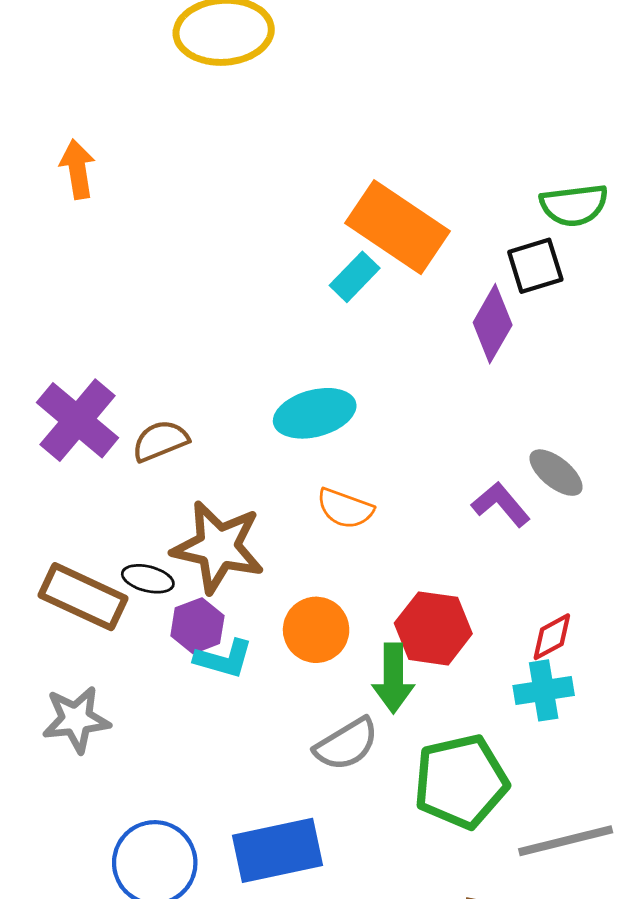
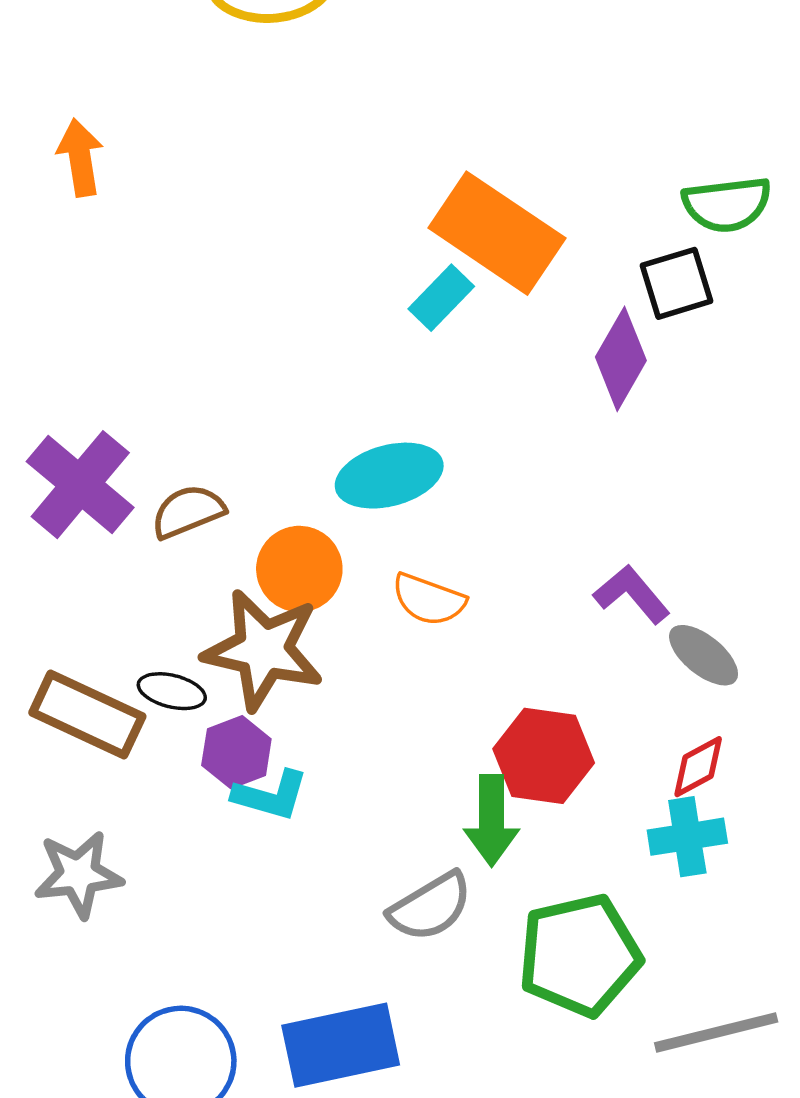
gray ellipse: (556, 473) -> (704, 655), moved
orange circle: (316, 630) -> (299, 569), moved

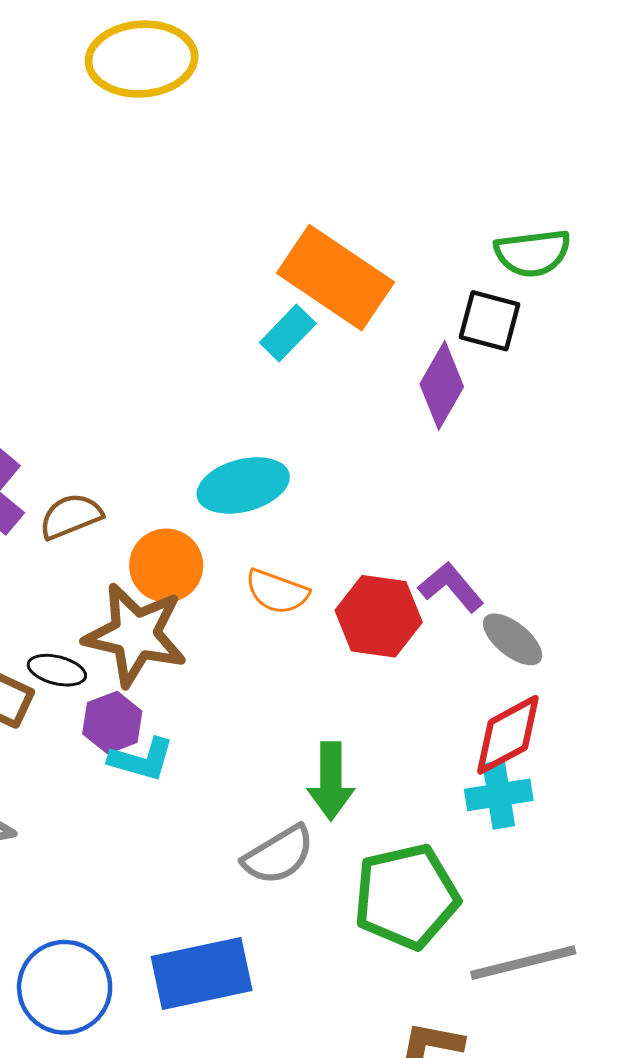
black square: (677, 283) -> (489, 321), turned 32
red hexagon: (544, 756) -> (379, 616), moved
red diamond: (698, 767) -> (508, 735), size x1.5

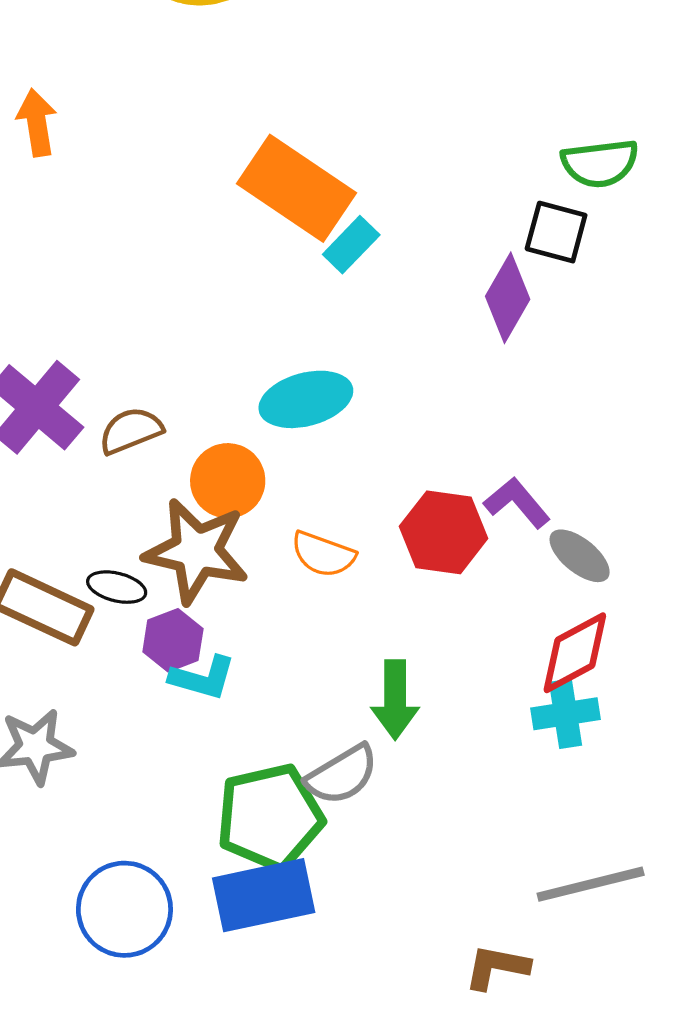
orange rectangle: (336, 278) -> (297, 188), moved
orange semicircle: (277, 592) -> (323, 554), moved
green pentagon: (406, 896) -> (270, 817), moved

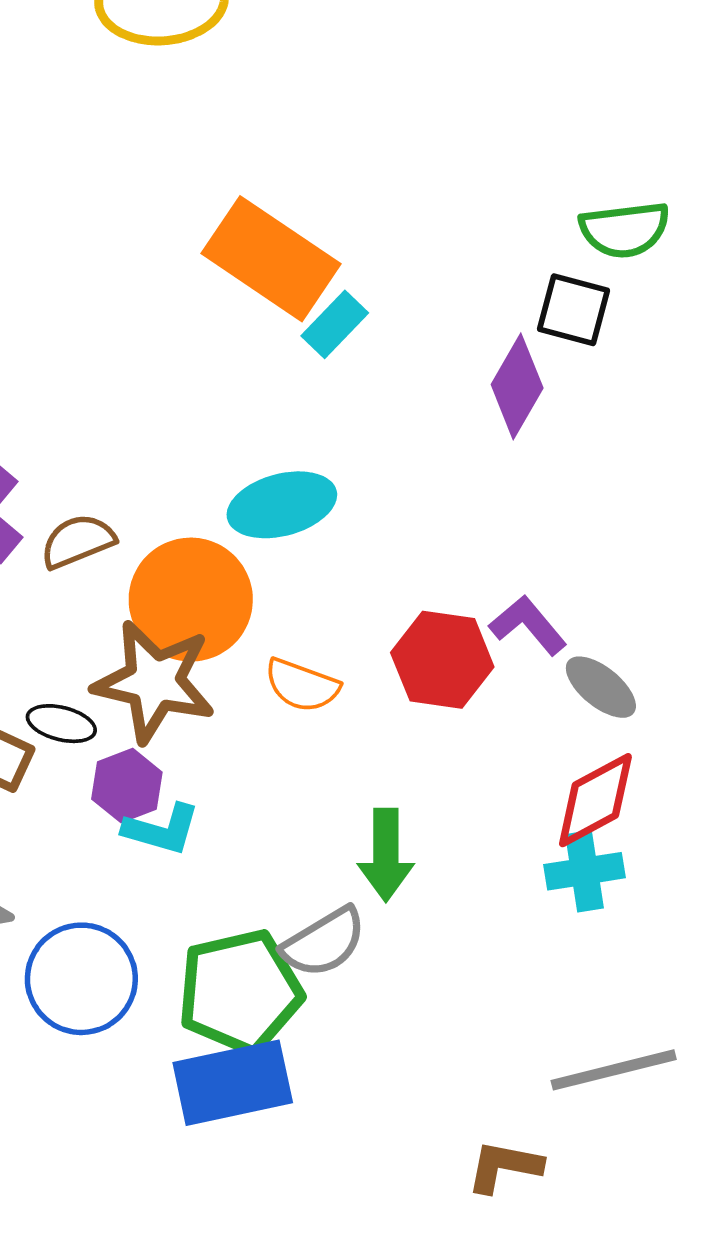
orange circle: (228, 481) -> (191, 600), size x1.4
blue circle: (124, 909) -> (81, 979), moved

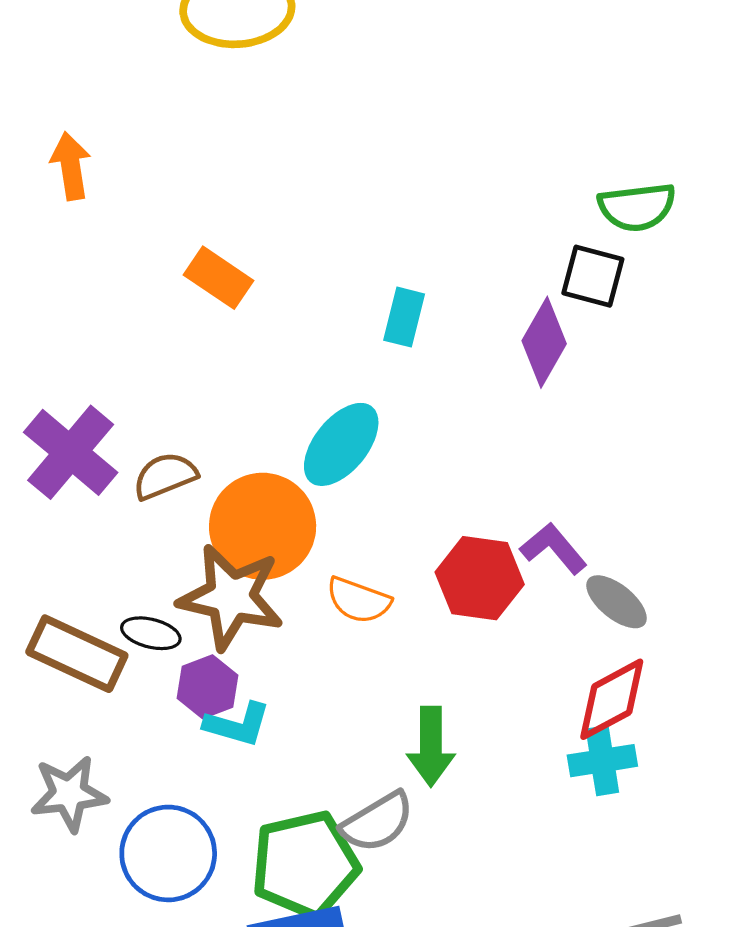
orange rectangle: (271, 259) -> (218, 278), moved, size x0.6
cyan rectangle: (335, 324) -> (404, 317), moved, turned -30
cyan ellipse: (282, 505) -> (341, 444), turned -36

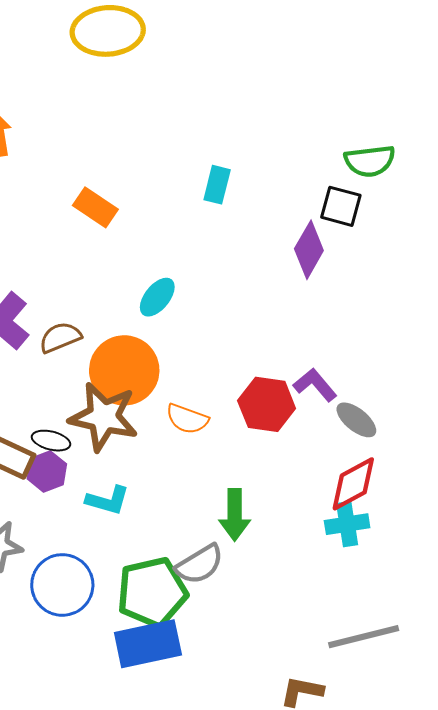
cyan rectangle: (404, 317) -> (217, 185), moved
cyan ellipse: (341, 444) -> (157, 297), moved, size x0.7
purple hexagon: (207, 687) -> (47, 471), moved

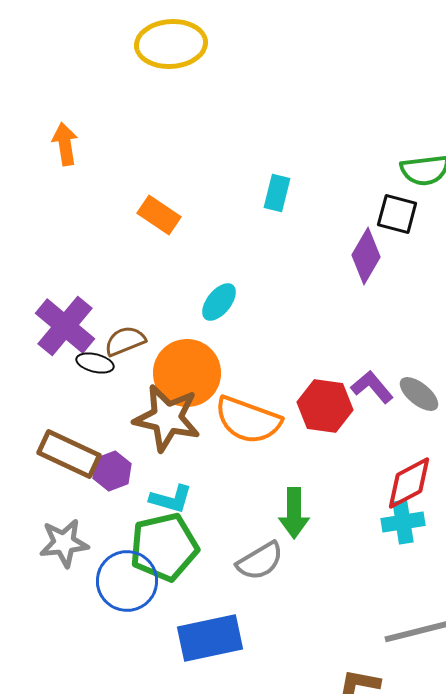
orange semicircle: (187, 419) -> (248, 420), size x1.6
gray ellipse: (356, 420) -> (419, 394), moved
black ellipse: (51, 441) -> (95, 363), moved
green pentagon: (152, 592) -> (164, 547), moved

